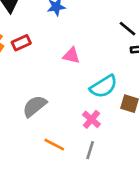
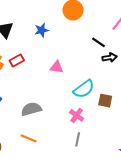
gray semicircle: (34, 106) -> (31, 109), turned 30
orange line: (54, 145) -> (28, 138), moved

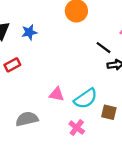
blue star: (42, 30) -> (29, 32), moved
pink triangle: (57, 67) -> (57, 94), moved

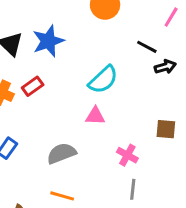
blue star: (29, 32) -> (48, 41), size x1.5
cyan semicircle: (86, 99) -> (103, 80), moved

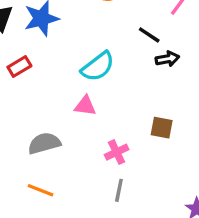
pink cross: (127, 155) -> (117, 152), turned 30

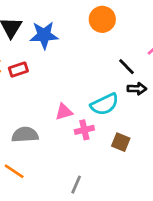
cyan semicircle: (98, 67) -> (105, 104), moved
pink triangle: (85, 106) -> (64, 112), turned -36
pink cross: (117, 152) -> (84, 130), moved

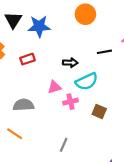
black line: (127, 67) -> (104, 52), turned -56
red rectangle: (18, 70) -> (28, 59), moved
black arrow: (137, 89) -> (70, 63), moved

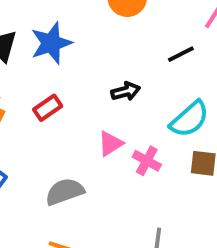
cyan semicircle: (87, 81) -> (189, 119), moved
pink cross: (71, 102) -> (147, 161), turned -32

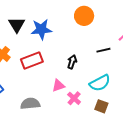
black arrow: (126, 91) -> (72, 62), turned -72
red rectangle: (48, 108) -> (32, 61), size x1.5

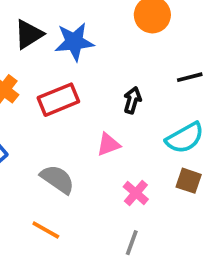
black triangle: (17, 25) -> (29, 34), turned 30
pink cross: (74, 98) -> (136, 193), moved
gray semicircle: (30, 104) -> (57, 179), turned 42

